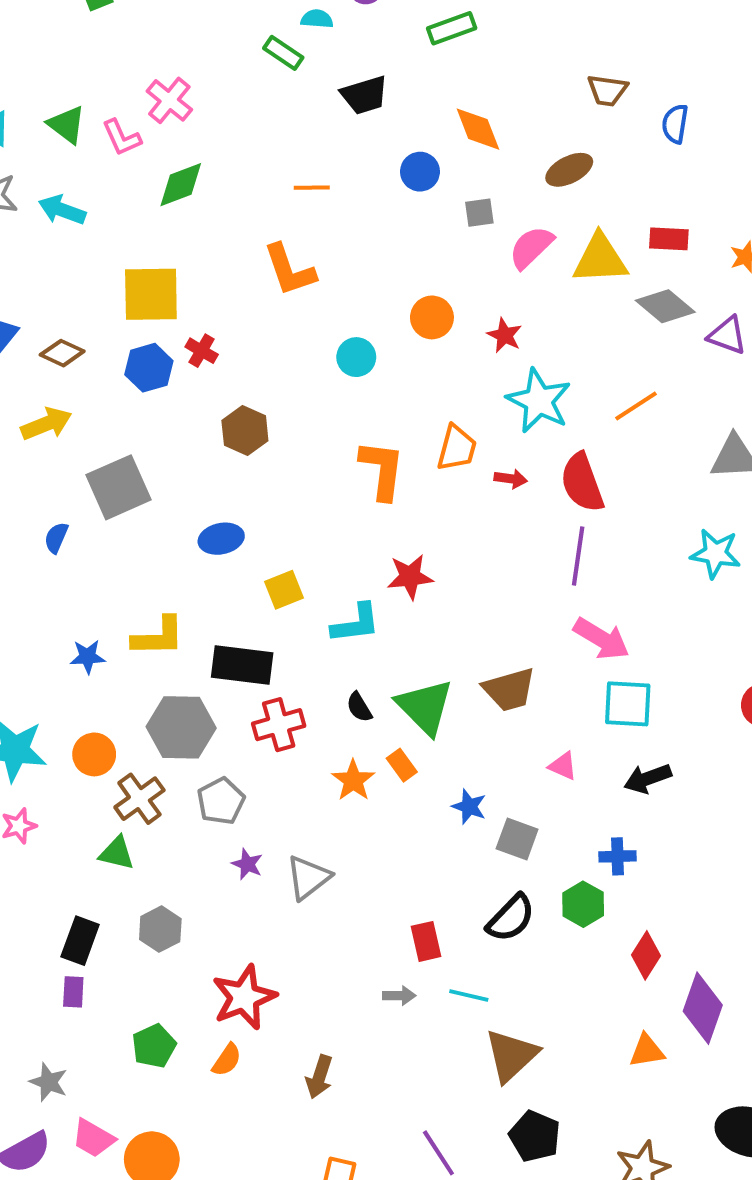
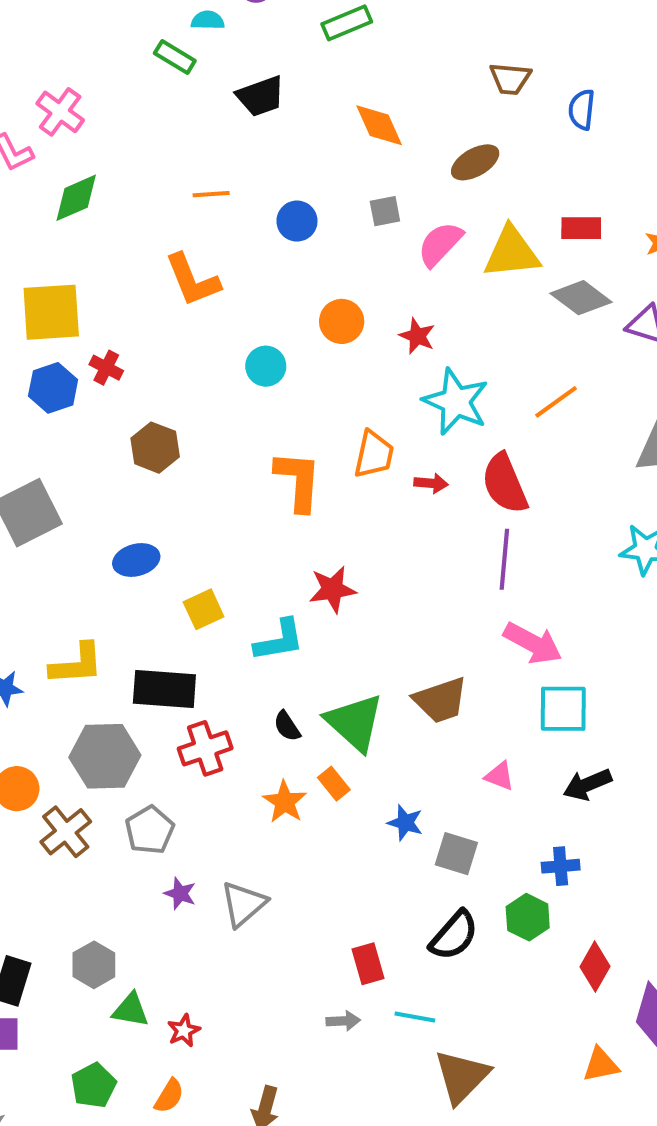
blue circle: (420, 172) -> (297, 221), moved
green triangle: (117, 853) -> (131, 1010), moved
red star: (244, 997) -> (184, 1031), size x0.5

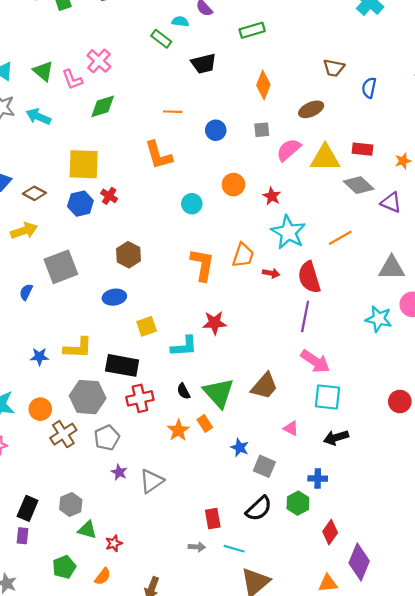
orange diamond: (379, 125) -> (263, 85), turned 40
brown hexagon: (155, 448) -> (129, 255), moved
brown trapezoid: (441, 700) -> (264, 386), turned -36

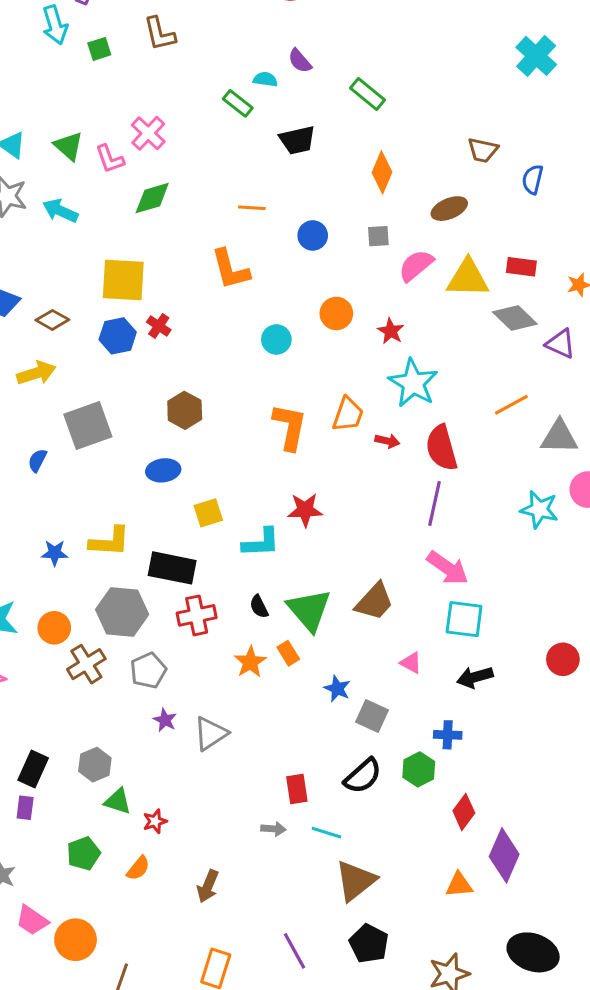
green rectangle: (252, 30) -> (368, 94), turned 55
orange line: (340, 238) -> (511, 405), moved
red circle: (400, 402) -> (563, 659), moved

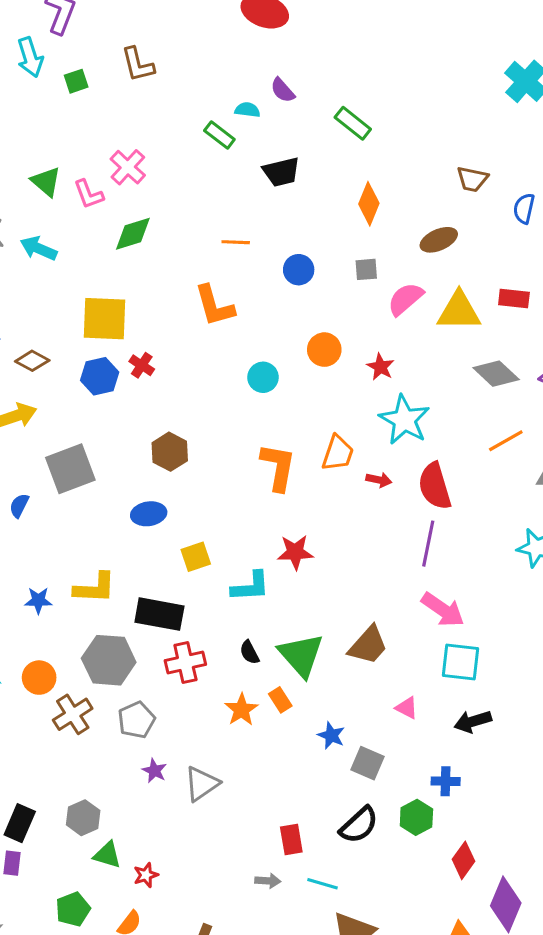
gray diamond: (515, 318) -> (496, 374), moved

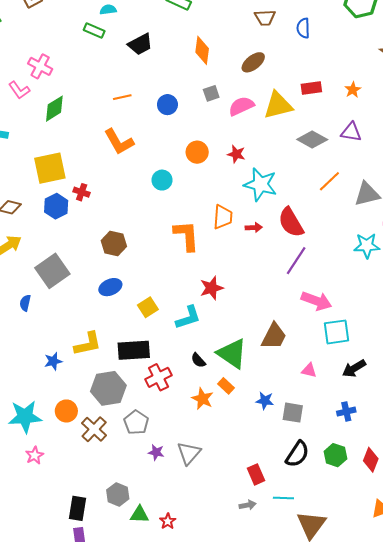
pink semicircle: (405, 299) -> (241, 106), turned 30
purple line: (428, 544) -> (296, 261), turned 36
green hexagon: (416, 817) -> (335, 455), moved

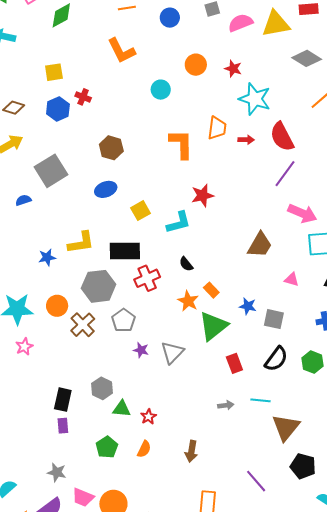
yellow square: (50, 168) -> (54, 72), size x0.6
blue semicircle: (25, 303) -> (23, 200), turned 56
green triangle: (232, 354) -> (213, 326), moved, turned 44
red rectangle: (256, 474) -> (234, 363), moved

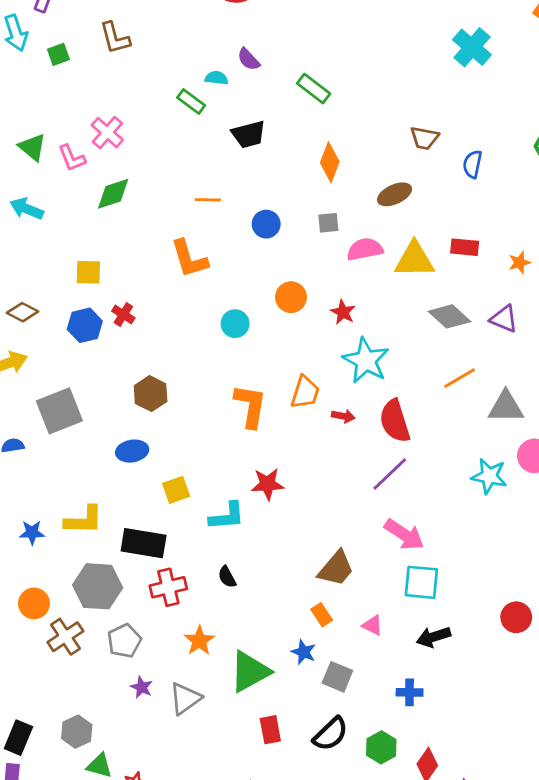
orange rectangle: (211, 290) -> (322, 615), moved
orange star: (188, 301) -> (199, 641), moved

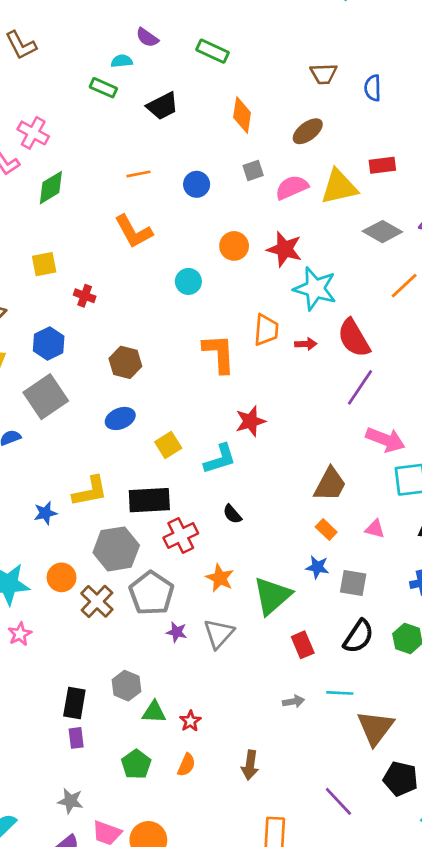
red star: (343, 312) -> (285, 249), size x1.5
blue hexagon: (85, 325) -> (49, 344), moved
gray pentagon: (124, 641) -> (151, 593), size x1.4

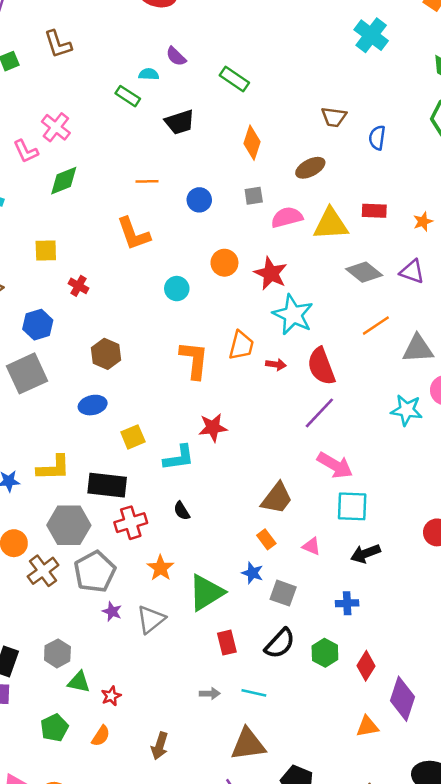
brown triangle: (375, 728) -> (248, 744), moved, turned 36

